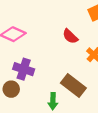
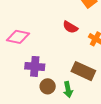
brown circle: (11, 89) -> (48, 86), moved

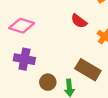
purple cross: (35, 66) -> (24, 59), moved

